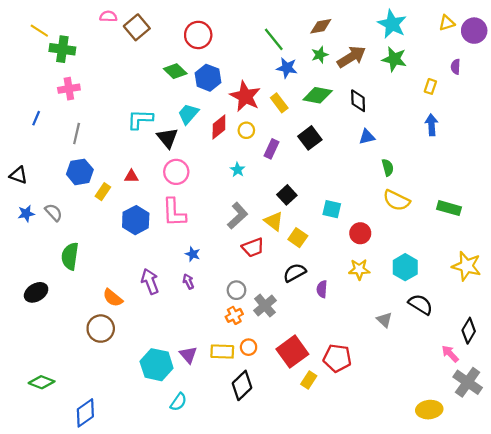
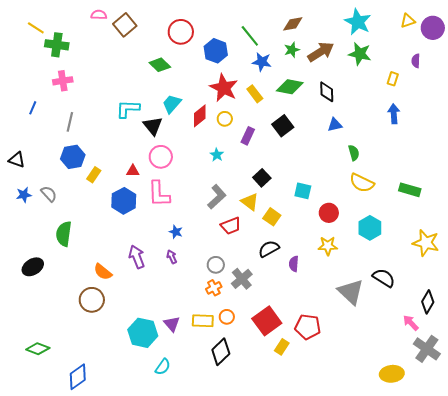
blue hexagon: (208, 78) -> (216, 51), moved
red triangle: (131, 176) -> (133, 171), moved
cyan hexagon: (405, 267) -> (370, 228), moved
gray triangle: (384, 320) -> (351, 292), size x1.8

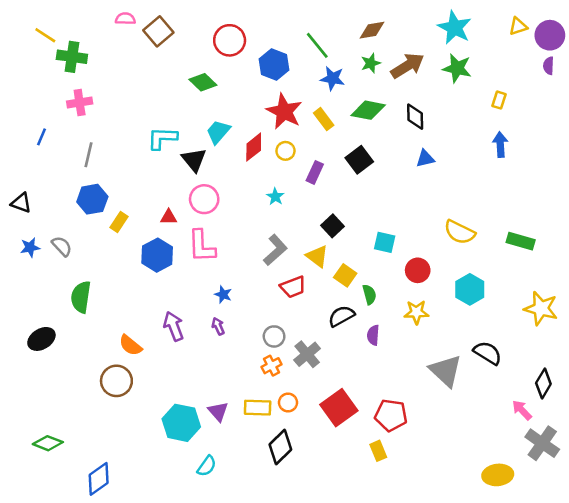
purple semicircle: (416, 61) -> (549, 66), moved
green semicircle: (354, 153) -> (369, 294), moved
yellow rectangle: (282, 347) -> (378, 451), moved, turned -56

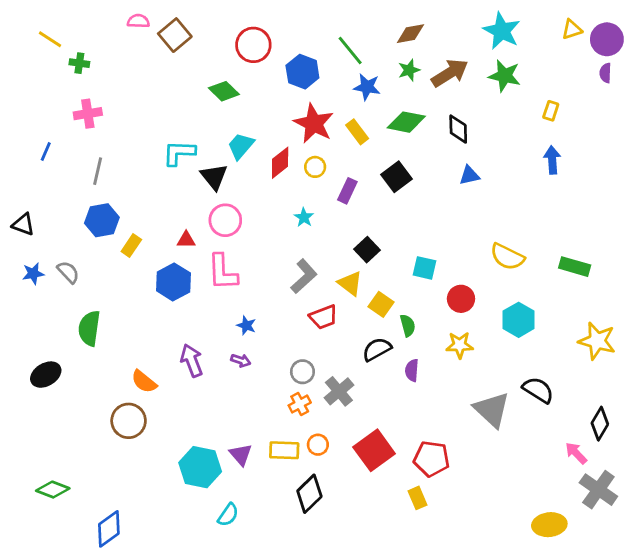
green cross: (72, 57) -> (79, 63), size x0.6
purple arrow: (218, 326) -> (241, 361), turned 132

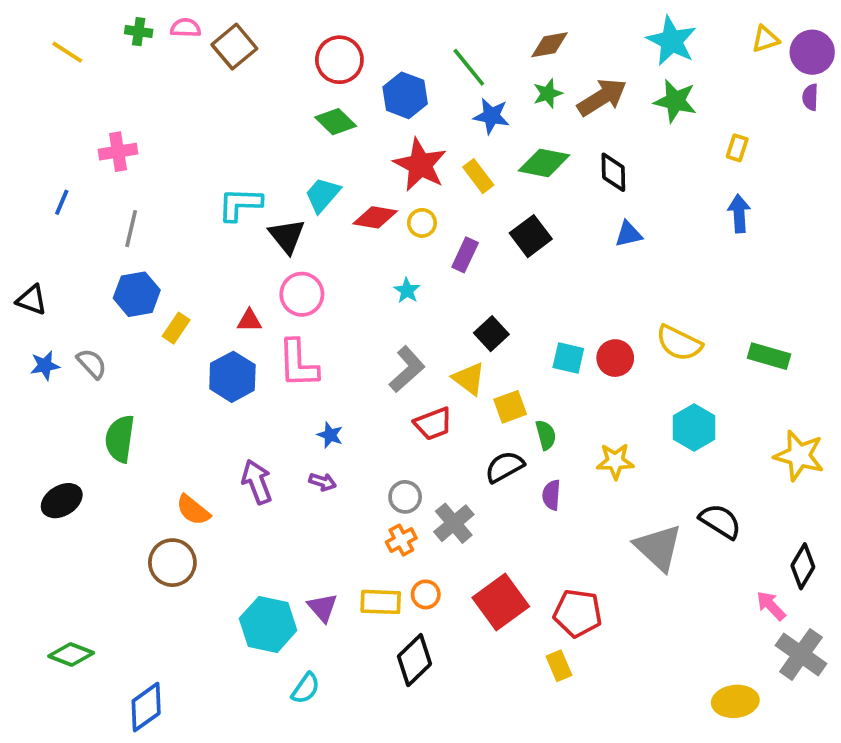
green cross: (79, 63) -> (139, 32), moved
green diamond: (224, 91) -> (336, 122), moved
red diamond: (280, 163) -> (375, 217), turned 48
red circle: (461, 299) -> (615, 358), moved
yellow square: (381, 304) -> (510, 407), turned 35

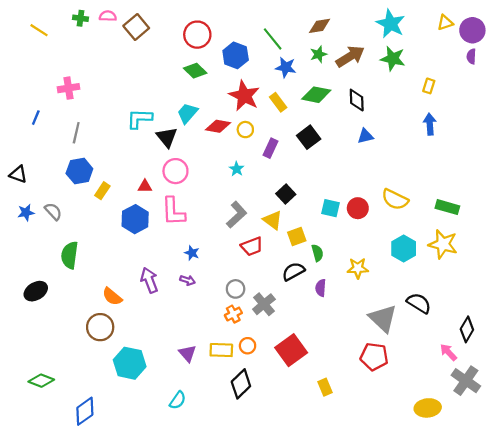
yellow star: (799, 456) -> (443, 244), moved
red pentagon: (578, 613) -> (374, 357), moved
cyan hexagon: (268, 624) -> (130, 363), moved

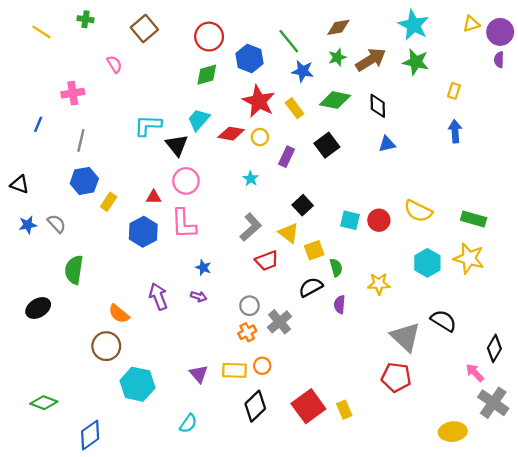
pink semicircle: (108, 16) -> (114, 64), moved, turned 56
green diamond: (195, 71) -> (207, 75), turned -60
red square: (291, 350) -> (308, 406), moved

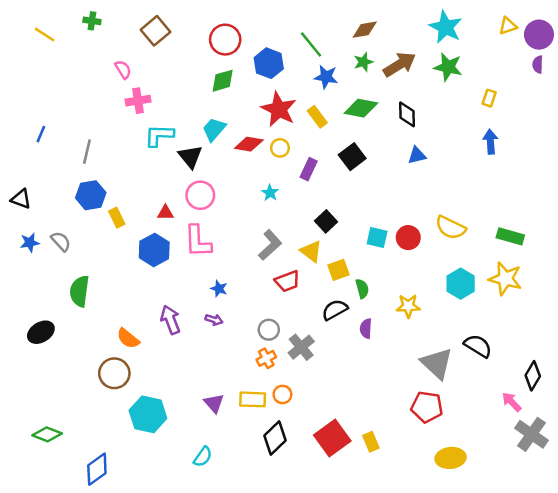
pink cross: (73, 93) -> (138, 101), moved
yellow rectangle: (109, 202) -> (117, 218), turned -60
yellow ellipse: (453, 432) -> (451, 458), moved

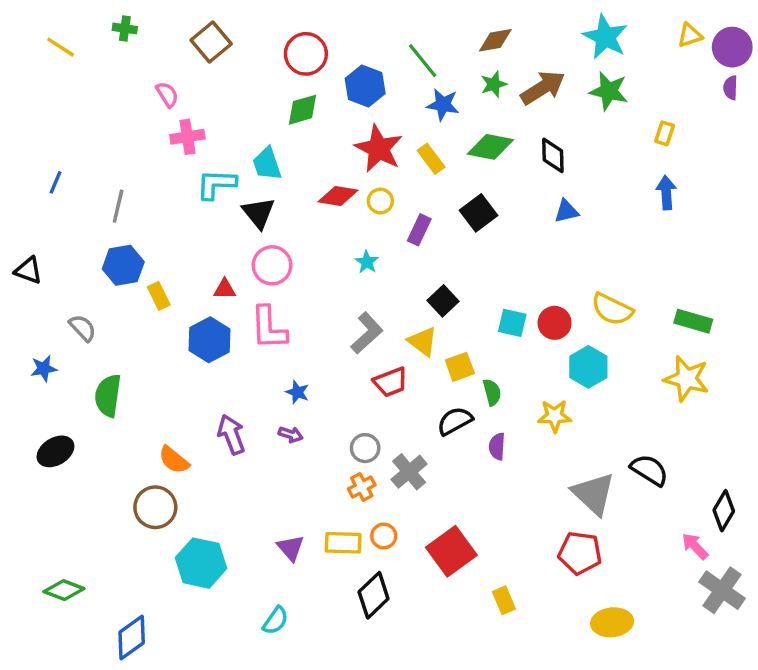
cyan trapezoid: (214, 129) -> (267, 164), moved, turned -60
blue star: (30, 243) -> (44, 369), moved
cyan hexagon: (461, 284) -> (588, 367), moved
red square: (332, 438) -> (451, 551), moved

